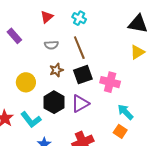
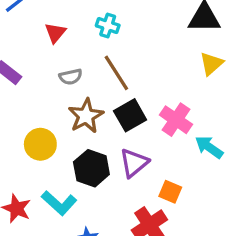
brown star: (56, 70) -> (86, 116), size x1.5
pink cross: (110, 82) -> (176, 120), turned 30
cyan arrow: (125, 112) -> (209, 147), moved
orange square: (120, 131) -> (170, 192), moved

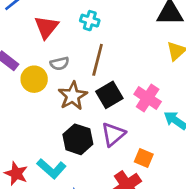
red triangle: (55, 33) -> (46, 27), size x1.4
brown line: (116, 73) -> (98, 60), turned 48
yellow circle: (40, 144) -> (34, 79), moved

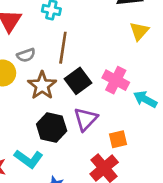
orange square: (144, 158) -> (118, 139), turned -30

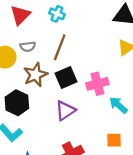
pink cross: (116, 80) -> (97, 84), turned 35
black hexagon: (52, 128) -> (17, 103), moved
orange square: (118, 139) -> (114, 140), moved

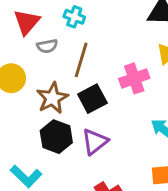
gray semicircle: (28, 47) -> (47, 46), moved
pink cross: (97, 84) -> (134, 78), moved
black hexagon: (17, 103) -> (56, 137), moved

